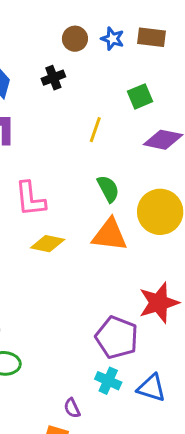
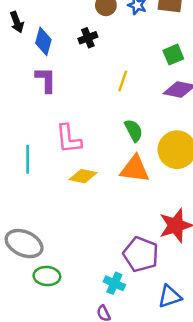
green square: (140, 96) -> (173, 55), moved
cyan cross: (108, 381) -> (114, 283), moved
blue triangle: (151, 388) -> (170, 296), turned -35

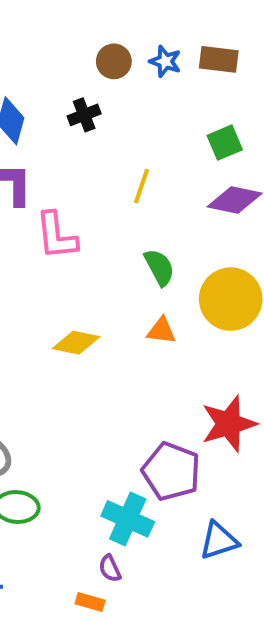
pink L-shape: (69, 139) -> (56, 236), moved
orange triangle: (135, 169) -> (161, 331), size x0.6
cyan cross: (114, 283) -> (128, 519), size x1.4

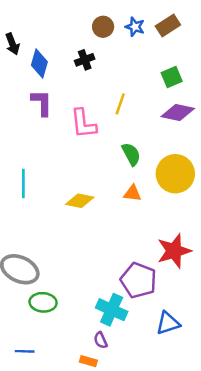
brown rectangle: (219, 59) -> (168, 26), turned -40
pink L-shape: (56, 236) -> (83, 124), moved

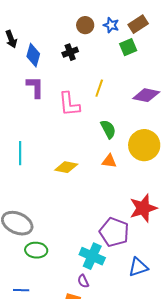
green square: (172, 77) -> (128, 47), moved

